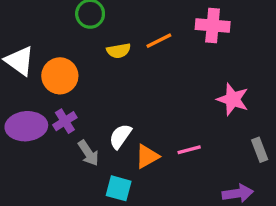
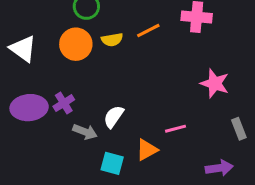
orange circle: (60, 76) -> (76, 44), moved
gray arrow: (88, 153) -> (85, 132), turned -35
orange triangle: (147, 156) -> (147, 150), moved

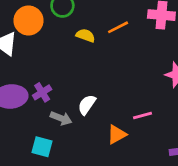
yellow semicircle: (112, 40) -> (85, 35), turned -150
orange circle: (76, 44) -> (28, 21), moved
cyan square: (112, 163) -> (42, 147), moved

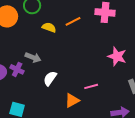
purple cross: (42, 92) -> (17, 69), turned -32
gray arrow: (61, 118) -> (33, 57), moved

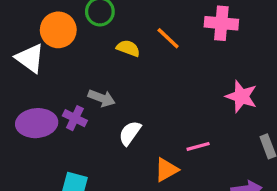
orange line: (73, 21) -> (168, 38), turned 70

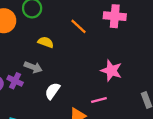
yellow semicircle: (128, 48) -> (46, 42), moved
pink star: (241, 96) -> (111, 71), moved

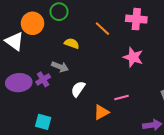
pink star: (111, 71) -> (133, 57), moved
purple cross: (15, 81) -> (43, 79), turned 32

